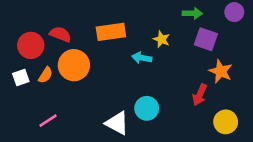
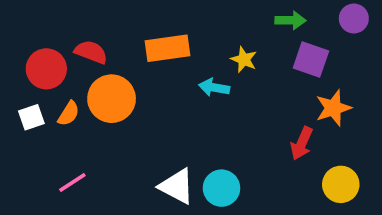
orange star: (221, 71) -> (333, 108), turned 30
cyan circle: (147, 108) -> (221, 188), moved

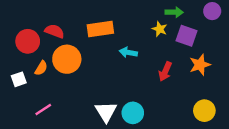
yellow star: (244, 60) -> (160, 29), moved
white square: (31, 117) -> (19, 79), moved
red arrow: (302, 143) -> (165, 71), moved
white triangle: (177, 186) -> (106, 112), turned 30

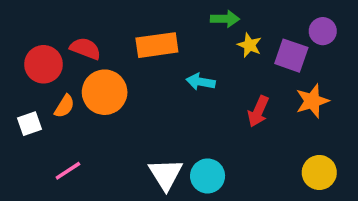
purple circle: (212, 11) -> (323, 31), moved
green arrow: (174, 12) -> (225, 19), moved

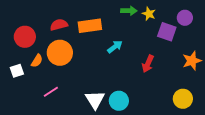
yellow star: (249, 45) -> (149, 14), moved
red semicircle: (85, 49) -> (59, 25), moved, turned -36
cyan arrow: (201, 82) -> (115, 47), turned 133
orange star: (312, 101) -> (192, 61), moved
pink line: (68, 171) -> (51, 92), moved

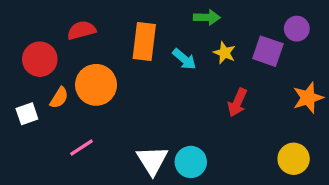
yellow star: (149, 14) -> (225, 53), moved
red semicircle: (59, 25) -> (82, 30), moved
orange rectangle: (90, 26) -> (144, 41), turned -75
cyan arrow: (115, 47) -> (184, 59), moved, turned 77

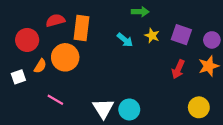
purple circle: (297, 29) -> (212, 40), moved
orange rectangle: (144, 41) -> (81, 28), moved
red arrow: (237, 103) -> (178, 69), moved
pink line: (82, 148) -> (55, 100), turned 63

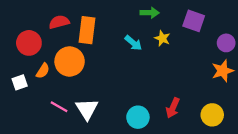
purple square: (181, 35) -> (194, 21), moved
red arrow: (178, 69) -> (173, 108), moved
white triangle: (103, 108) -> (87, 109), moved

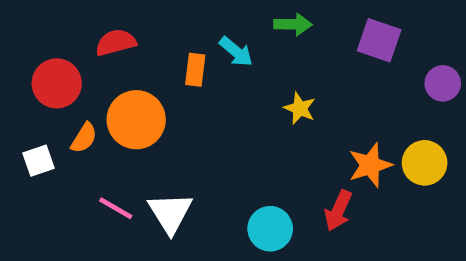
orange rectangle: (87, 30) -> (195, 70), moved, size x0.6
yellow star: (162, 38) -> (300, 108), moved
cyan arrow: (133, 43) -> (236, 52), moved
orange star: (223, 71) -> (370, 165), moved
yellow circle: (212, 115) -> (425, 163), moved

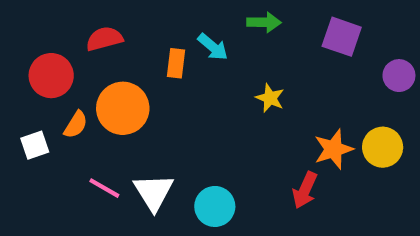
cyan circle: (270, 229) -> (215, 206), moved

